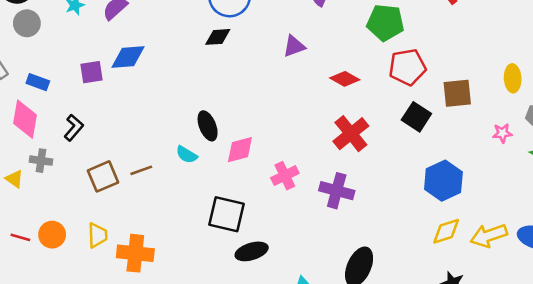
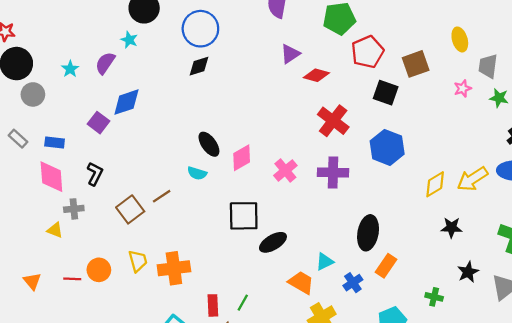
purple triangle: (294, 46) -> (290, 54), moved
purple square: (92, 72) -> (98, 123), turned -30
blue hexagon: (443, 181) -> (387, 147), moved

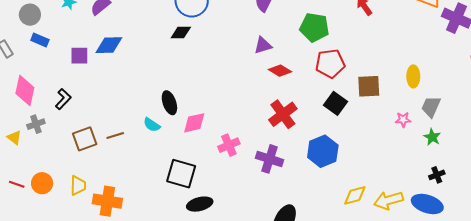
purple square: (98, 123) -> (79, 56), turned 36
blue rectangle: (55, 142) -> (40, 40), moved
gray cross: (74, 209) -> (36, 124), turned -30

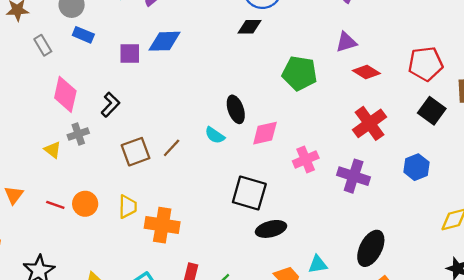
green pentagon: (314, 27) -> (300, 73), moved
brown line: (115, 136) -> (172, 148), turned -30
blue hexagon: (323, 151) -> (416, 167), size x0.7

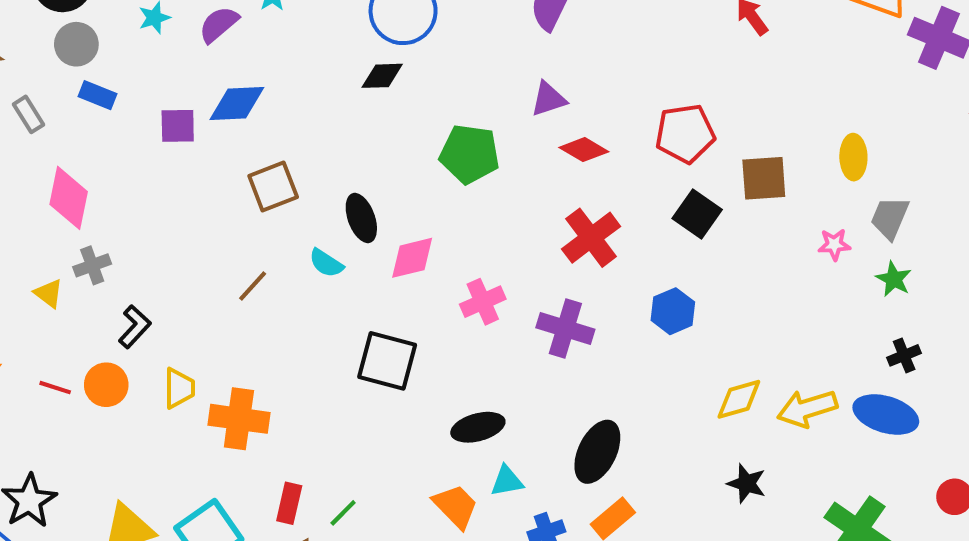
black L-shape: (110, 105) -> (135, 327), moved
brown square: (135, 152) -> (273, 187), moved
black ellipse: (271, 229) -> (478, 427), moved

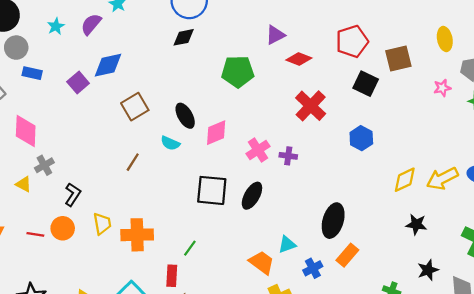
purple square: (178, 126) -> (78, 82), turned -30
purple cross: (565, 329) -> (288, 156), moved, size x0.6
black ellipse: (478, 427) -> (252, 196), moved, turned -36
green line: (343, 513) -> (190, 248), moved

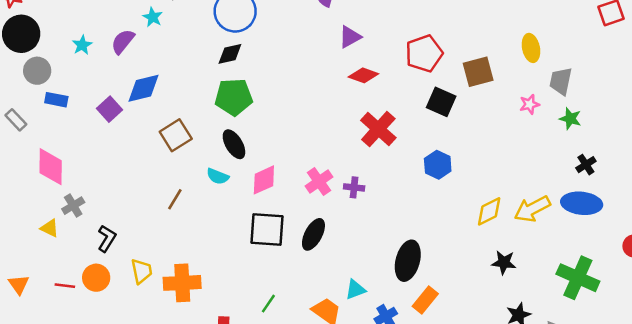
purple triangle: (275, 35) -> (350, 37), moved
green pentagon: (238, 72) -> (234, 97), moved
pink diamond: (216, 133) -> (264, 180), moved
green line: (190, 248) -> (268, 304), moved

